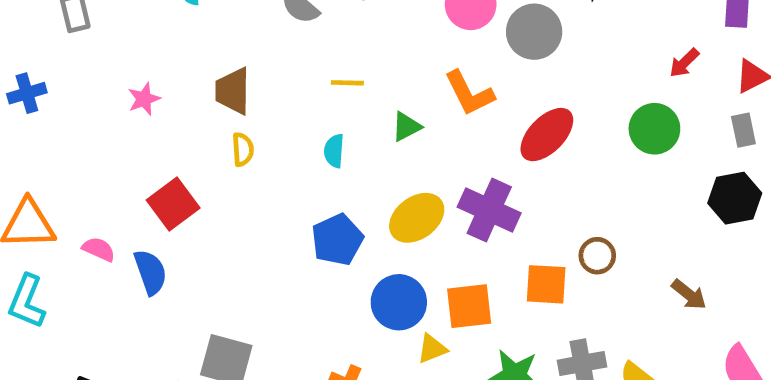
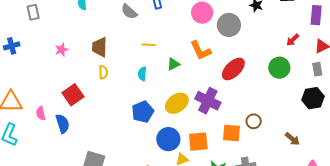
pink semicircle: (99, 249) -> (41, 113), turned -128

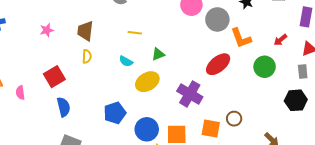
orange L-shape: (201, 51) -> (241, 38), moved
cyan semicircle: (142, 74) -> (126, 61), turned -72
yellow ellipse: (177, 103) -> (147, 82), moved
blue pentagon: (143, 112) -> (115, 113), moved
blue semicircle: (63, 124) -> (64, 107), moved

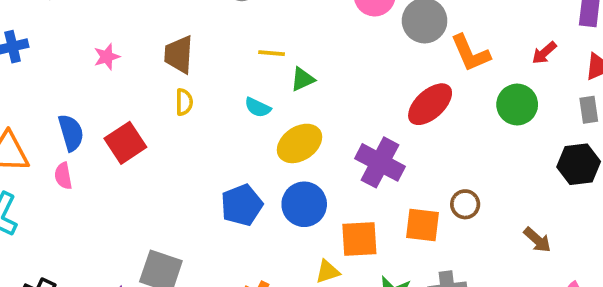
green triangle: (158, 54) -> (303, 79), moved
blue semicircle: (64, 107) -> (71, 133), moved
blue circle: (147, 129) -> (304, 204), moved

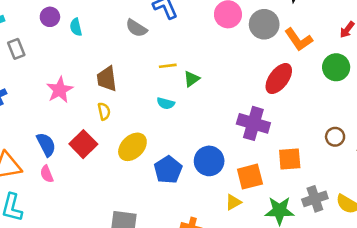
pink star: (107, 57) -> (60, 90), size x1.5
yellow semicircle: (184, 102) -> (104, 111), moved
yellow ellipse: (299, 143) -> (132, 147), moved
brown circle: (465, 204) -> (335, 137), moved

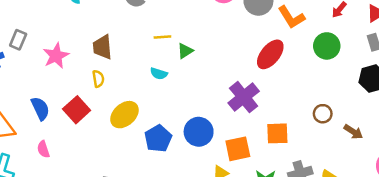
gray rectangle: (16, 49) -> (18, 40), moved, turned 42
purple cross: (253, 123) -> (244, 97), turned 32
pink semicircle: (47, 174) -> (43, 149), moved

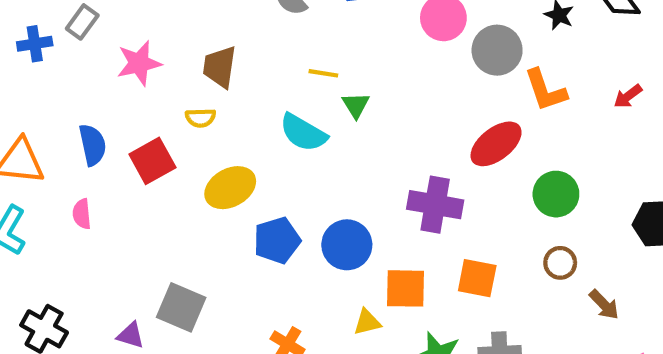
green circle: (327, 46) -> (556, 194), moved
green triangle: (185, 51) -> (356, 105), turned -42
cyan semicircle: (159, 74) -> (303, 133), size x1.6
yellow semicircle: (98, 79) -> (200, 118), turned 84
purple cross: (244, 97) -> (435, 205), turned 36

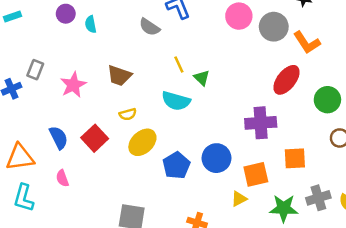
brown trapezoid: (220, 67) -> (119, 76), turned -65
yellow line: (323, 73) -> (179, 64), turned 70
yellow semicircle: (200, 118) -> (128, 114), moved

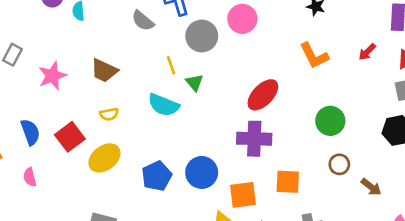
gray circle: (274, 27) -> (202, 36), moved
red ellipse: (286, 80) -> (263, 95), moved
yellow ellipse: (142, 142) -> (104, 158), moved

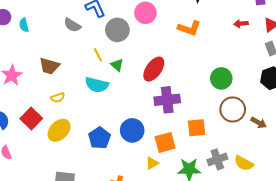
red arrow: (367, 52) -> (241, 24), turned 48
orange L-shape: (314, 56) -> (189, 28), moved, turned -35
red ellipse: (263, 95) -> (154, 69), moved
brown circle: (339, 164) -> (233, 109), size x1.6

